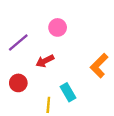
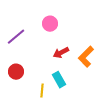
red arrow: (45, 61) -> (61, 53), moved

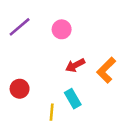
purple line: (16, 37) -> (20, 27), moved

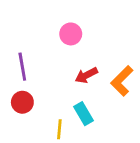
purple line: (20, 27) -> (22, 67), moved, turned -60

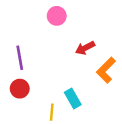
pink circle: (71, 34) -> (57, 16), moved
red arrow: (86, 75) -> (85, 48), moved

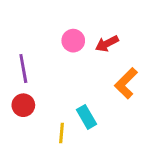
pink circle: (57, 16) -> (73, 41), moved
red arrow: (85, 48) -> (107, 44), moved

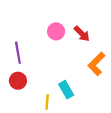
red arrow: (107, 44) -> (82, 34), turned -108

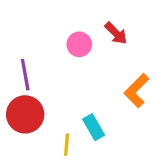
red arrow: (82, 34) -> (116, 33), moved
red circle: (18, 81) -> (25, 114), size x1.5

